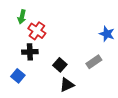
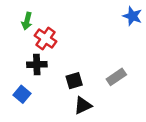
blue star: (107, 34) -> (132, 16), moved
black square: (60, 65) -> (74, 81), turned 32

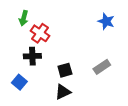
blue star: (132, 16) -> (106, 21), moved
black triangle: (83, 105) -> (63, 92), moved

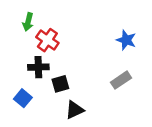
blue star: (106, 21) -> (126, 40), moved
black square: (65, 70) -> (60, 84), moved

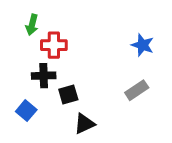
red cross: (47, 40) -> (54, 45), turned -35

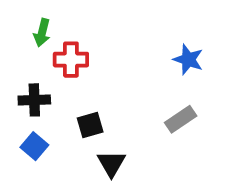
black cross: (44, 76) -> (34, 100), moved
black triangle: (84, 124) -> (111, 163), turned -35

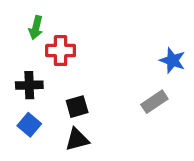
blue star: (188, 60) -> (173, 60), moved
black triangle: (111, 163) -> (77, 140), moved, turned 45

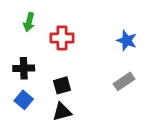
red cross: (61, 51) -> (62, 38), moved
blue star: (173, 60) -> (127, 41), moved

